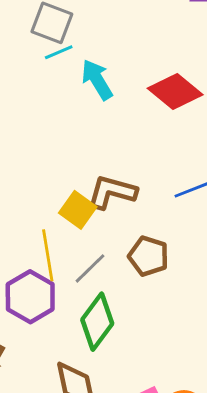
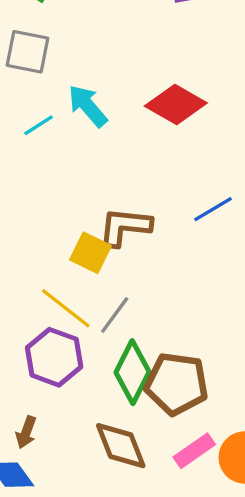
cyan line: (59, 52) -> (39, 125), moved
yellow line: (48, 255) -> (66, 308), turned -33
brown pentagon: (148, 256) -> (177, 384), moved, size x1.4

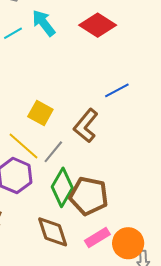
brown L-shape: (125, 227) -> (86, 126), moved, turned -60

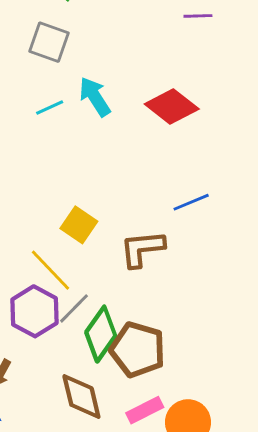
brown L-shape: (86, 126) -> (142, 249), turned 40
gray line: (53, 152) -> (74, 308), moved

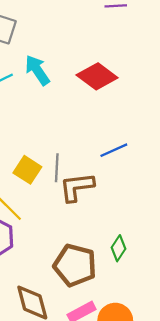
gray line: (74, 308) -> (57, 168), moved, turned -40
green diamond: (101, 334) -> (119, 248), moved, size x0.6

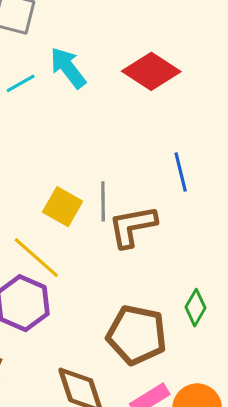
blue line: (114, 150) -> (181, 172), turned -76

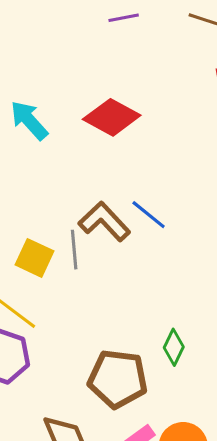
blue line: (181, 172) -> (149, 215), turned -33
brown L-shape: (132, 226) -> (104, 222), moved, turned 62

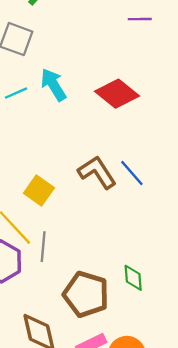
gray line: (74, 250) -> (43, 247), moved
green diamond: (174, 347) -> (133, 278), turned -40

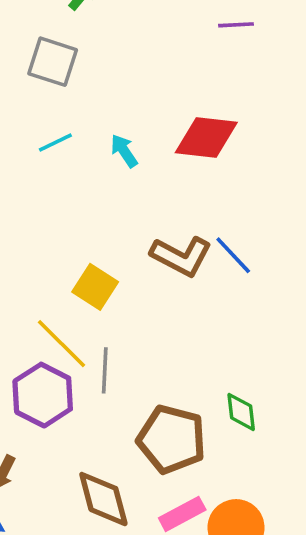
cyan arrow: (53, 85) -> (124, 151), moved, size x0.7
red diamond: (117, 94) -> (206, 138), turned -30
brown L-shape: (97, 172) -> (181, 256), turned 153

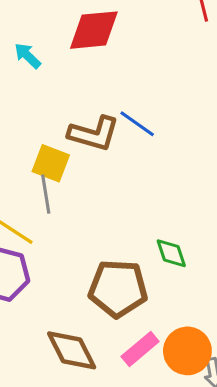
yellow square: (95, 287) -> (51, 163), moved
gray line: (105, 370) -> (46, 194), moved

